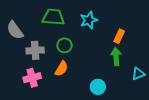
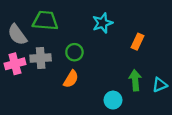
green trapezoid: (53, 17) -> (45, 21), moved
green arrow: (116, 57) -> (135, 80), moved
pink cross: (32, 78) -> (15, 64), moved

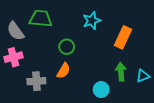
orange rectangle: (137, 42) -> (123, 37), size x1.5
gray cross: (41, 58) -> (36, 81), moved

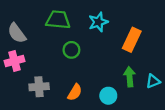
green trapezoid: (41, 19) -> (58, 20), moved
orange semicircle: (64, 71) -> (75, 92), moved

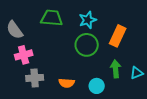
green circle: (71, 50) -> (87, 45), moved, size x1.5
pink cross: (14, 61) -> (24, 55), moved
orange semicircle: (75, 92) -> (67, 83), turned 63

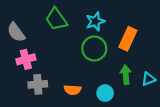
green trapezoid: (52, 18) -> (56, 19), turned -130

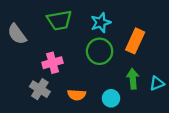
green trapezoid: (56, 19) -> (59, 20), turned -65
pink cross: (26, 59) -> (53, 63), moved
gray cross: (38, 84) -> (40, 89), turned 36

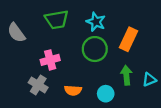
cyan star: (101, 23) -> (96, 22), turned -30

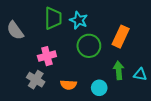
green trapezoid: (57, 20) -> (53, 18), turned -80
cyan star: (96, 22) -> (79, 20), moved
cyan triangle: (149, 80) -> (140, 74), turned 32

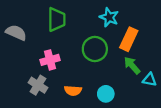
cyan star: (79, 20) -> (109, 17), moved
gray semicircle: (15, 30) -> (16, 33), turned 150
green arrow: (119, 70) -> (132, 65), moved, turned -36

